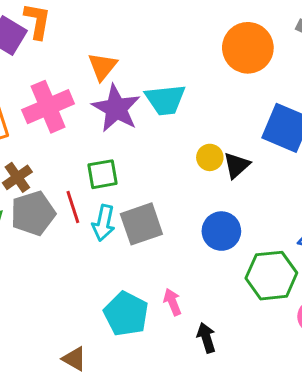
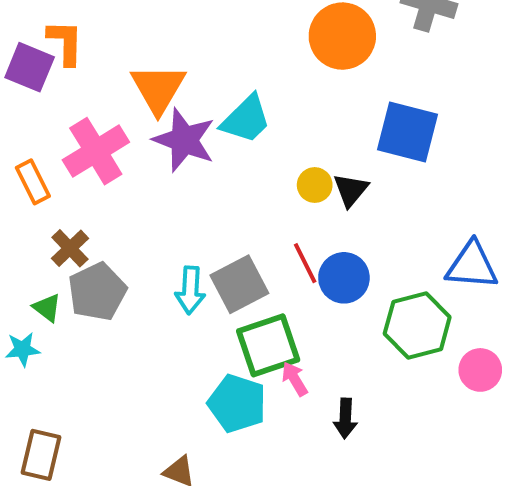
orange triangle: (102, 66) -> (158, 89), size x1.4
cyan trapezoid: (165, 100) -> (246, 119), turned -30
green square: (102, 174) -> (268, 345), moved, size x1.5
red line: (73, 207) -> (305, 263), moved
black arrow: (206, 338) -> (345, 418), turned -152

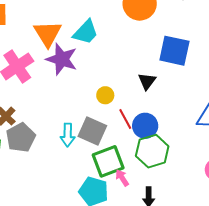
cyan trapezoid: (246, 119) -> (86, 32), moved
yellow circle: (315, 185) -> (105, 95), moved
gray square: (239, 284) -> (92, 131), turned -36
green hexagon: (417, 325) -> (152, 151), moved

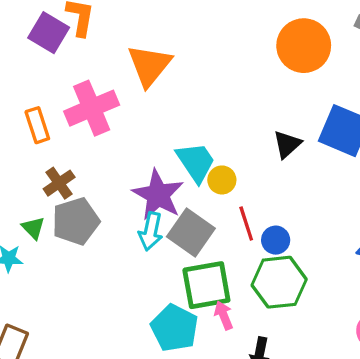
cyan trapezoid: (86, 32) -> (196, 162), moved, turned -88
purple star: (62, 59) -> (158, 195), moved
black triangle: (147, 81) -> (287, 144), moved
blue circle: (145, 126) -> (276, 240), size x0.7

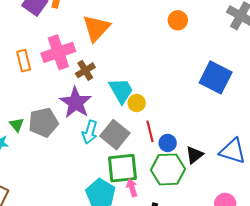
orange circle: (304, 46) -> (178, 20), moved, size x0.6
black triangle: (287, 144) -> (194, 155), moved
brown cross: (59, 183) -> (85, 70), moved
purple star: (158, 195) -> (76, 103), moved

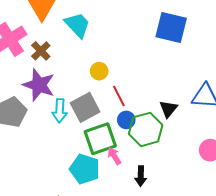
cyan trapezoid: (121, 91) -> (77, 25), moved
gray square: (115, 135) -> (85, 107), turned 36
blue circle: (168, 143) -> (126, 120), moved

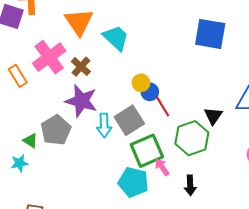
blue circle: (126, 120) -> (150, 92), moved

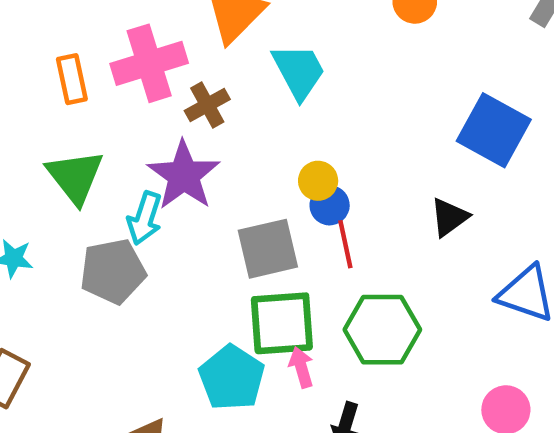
black triangle: (213, 116) -> (449, 217), moved
cyan arrow: (104, 125) -> (145, 218), moved
gray pentagon: (56, 130) -> (113, 271), moved
green triangle: (30, 141) -> (75, 177), moved, size x1.8

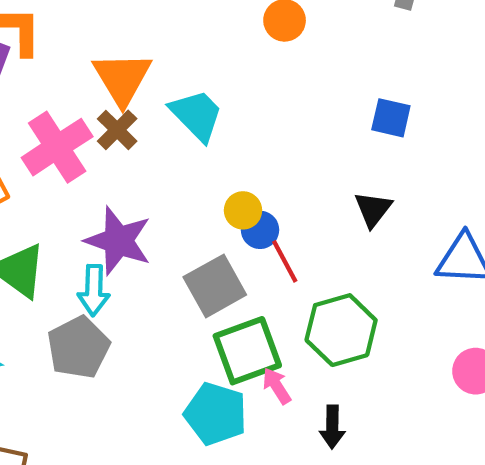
brown cross: (207, 105) -> (117, 130), moved
blue square: (494, 130) -> (391, 118), size x0.6

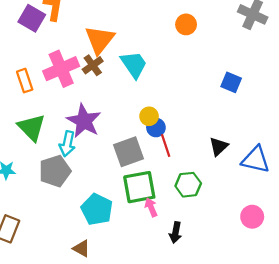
black triangle: (373, 209) -> (219, 146), moved
green hexagon: (341, 330) -> (188, 185), size x0.7
cyan pentagon: (216, 414) -> (97, 209), moved

